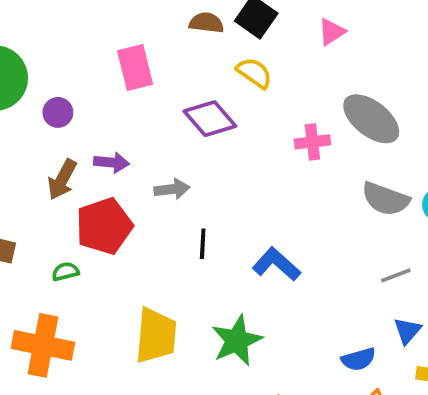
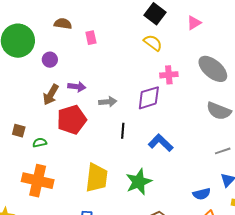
brown semicircle: (206, 23) -> (63, 24), moved
pink rectangle: (135, 67) -> (91, 38), size x0.6
purple diamond: (210, 119) -> (149, 98), moved, turned -68
pink cross: (312, 142) -> (169, 75), moved
green semicircle: (65, 272) -> (40, 143), moved

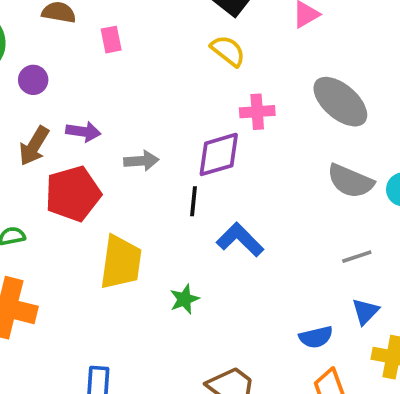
black line: (123, 131) -> (194, 201), moved
yellow trapezoid: (97, 178) -> (121, 262), moved
green star: (139, 182) -> (184, 299), moved, size x0.6

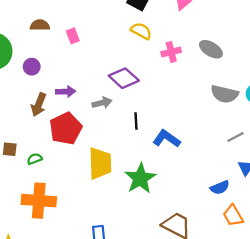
gray ellipse: (340, 102) -> (211, 49), size x0.7
pink cross: (257, 112) -> (171, 52), moved
purple diamond: (219, 154) -> (124, 78), moved, turned 68
green star: (184, 299) -> (140, 178), size x1.8

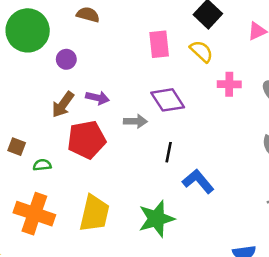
pink rectangle: (73, 36) -> (159, 44), moved, size x1.5
yellow trapezoid: (100, 163) -> (94, 213), moved

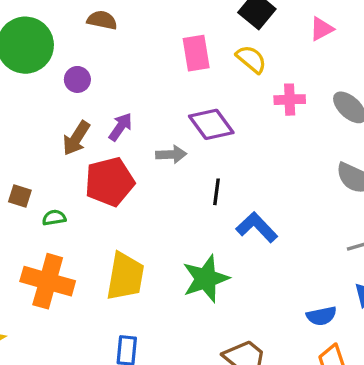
purple arrow: (97, 98) -> (120, 127), turned -65

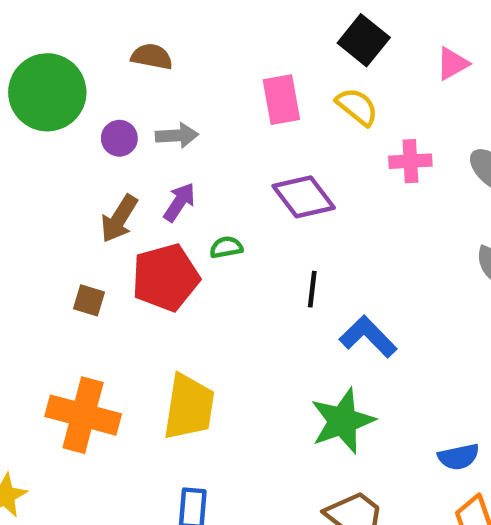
gray arrow: (171, 154) -> (177, 135), moved
brown square: (20, 196) -> (89, 300), moved
green semicircle: (54, 218) -> (226, 247), moved
green star: (206, 279) -> (343, 421), moved

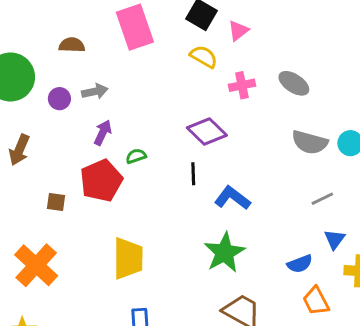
pink triangle: (453, 64) -> (238, 31), moved
pink rectangle: (281, 100) -> (135, 27), moved, size x1.4
purple diamond: (304, 197) -> (207, 132), moved
brown arrow: (119, 219) -> (19, 150), moved
orange cross: (83, 415) -> (36, 265), moved, turned 36

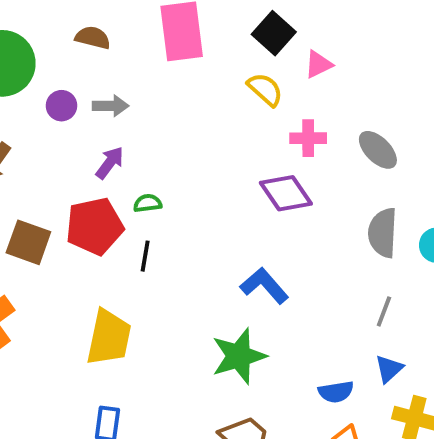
purple diamond: (207, 132) -> (286, 193), moved
gray semicircle: (310, 142) -> (383, 233), turned 66
black line: (193, 174) -> (145, 256), moved
gray line: (322, 199) -> (384, 311), turned -55
brown square: (56, 202) -> (28, 242), size x1.6

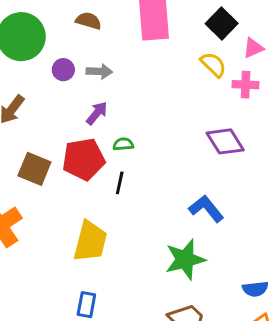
pink cross: (308, 138) -> (246, 85), moved

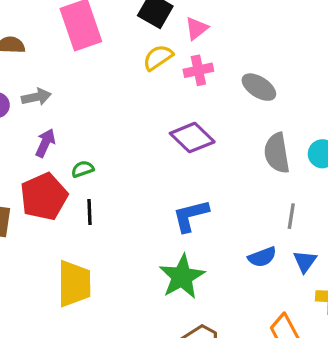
yellow semicircle: (213, 64) -> (158, 58), turned -64
blue L-shape: (206, 209) -> (191, 216), turned -51
blue semicircle: (255, 289) -> (262, 257), moved

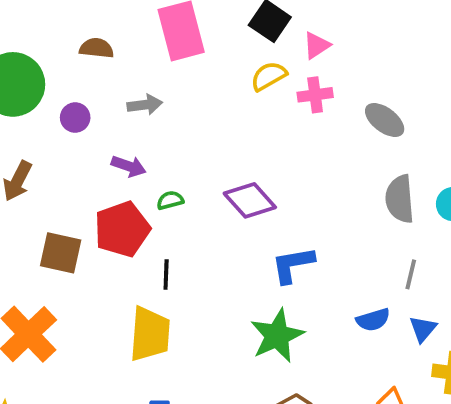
gray arrow: (36, 97) -> (145, 105), moved
purple diamond: (192, 138) -> (250, 200), moved
purple arrow: (45, 143) -> (129, 166), turned 80
black line: (90, 212) -> (166, 275), moved

